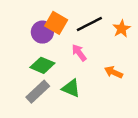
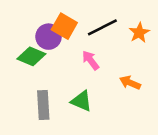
green diamond: (42, 65) -> (31, 56), moved
gray rectangle: (38, 92) -> (43, 105), turned -50

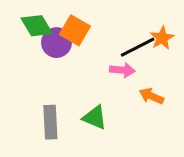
black line: (102, 27) -> (138, 47), moved
green diamond: (31, 56) -> (37, 26), moved, turned 36
pink arrow: (91, 60) -> (122, 70), moved, turned 132

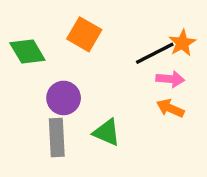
green diamond: (37, 26) -> (27, 52), moved
purple circle: (57, 43) -> (64, 98), moved
pink arrow: (122, 70) -> (170, 79), moved

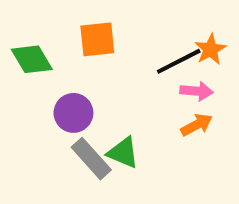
orange square: (84, 34) -> (97, 39), turned -36
orange arrow: (170, 108) -> (197, 125), turned 128
gray rectangle: (57, 138) -> (91, 159), moved, turned -39

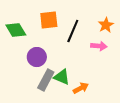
black line: (179, 61) -> (73, 31), moved, turned -40
orange arrow: (197, 125) -> (81, 88), moved
gray rectangle: (91, 159) -> (46, 80), turned 70

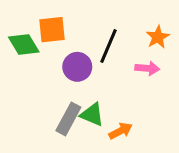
orange square: (49, 20) -> (52, 30), moved
purple circle: (37, 57) -> (77, 67), moved

